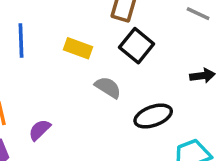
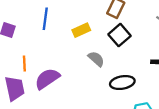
yellow rectangle: (78, 48) -> (81, 30), turned -54
purple semicircle: (40, 130) -> (47, 79), size x1.6

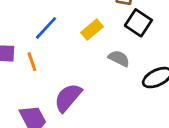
blue line: (45, 19) -> (46, 28), turned 50
orange line: (24, 64) -> (32, 62), moved

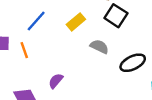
purple semicircle: (68, 98) -> (56, 81), size x0.6

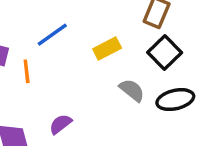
black ellipse: (133, 63) -> (175, 100), moved

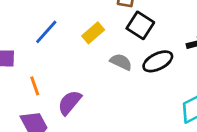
orange line: (27, 71) -> (35, 86), moved
purple semicircle: (61, 124) -> (70, 103), size x1.4

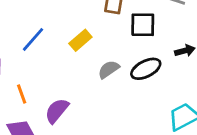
black square: (140, 25) -> (143, 25), moved, turned -32
gray semicircle: (121, 62) -> (109, 69), turned -60

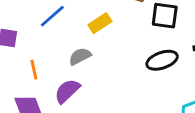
gray semicircle: (109, 69) -> (80, 56), moved

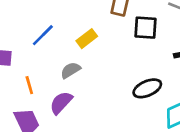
black ellipse: (162, 60) -> (147, 88), moved

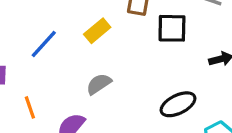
yellow rectangle: (87, 39) -> (97, 31), moved
gray semicircle: (71, 70) -> (99, 84), moved

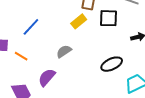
yellow rectangle: (97, 31) -> (79, 21), moved
orange line: (30, 107) -> (21, 56), moved, turned -40

